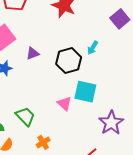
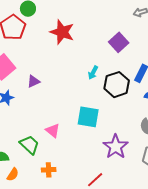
black hexagon: (69, 61) -> (117, 85), moved
pink triangle: (64, 104) -> (53, 131), moved
orange cross: (43, 142) -> (49, 170), turned 32

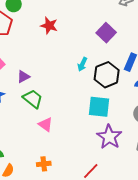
red star: (62, 32) -> (49, 26), size x0.7
cyan square: (88, 117) -> (99, 107), moved
green trapezoid: (29, 145) -> (33, 99), moved

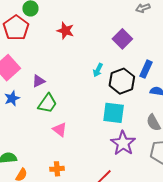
green trapezoid: (33, 99) -> (47, 103), turned 85

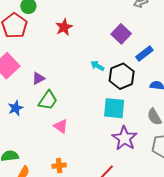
red star: (65, 31) -> (64, 27), turned 30
blue rectangle: (146, 69) -> (144, 54), moved, turned 30
cyan arrow: (98, 70) -> (97, 66), turned 96
blue star: (12, 98) -> (16, 108), moved

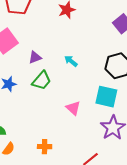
cyan arrow: (97, 66) -> (71, 61), moved
pink triangle: (61, 126) -> (73, 108), moved

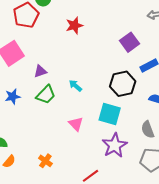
cyan arrow: (71, 61) -> (75, 86), moved
orange cross: (45, 147) -> (45, 161), turned 32

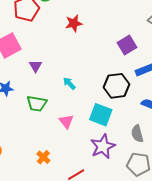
purple triangle: (40, 71) -> (36, 66), turned -48
green trapezoid: (46, 95) -> (37, 104), moved, turned 50
orange cross: (45, 161) -> (43, 157), moved

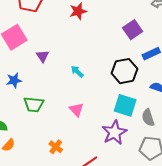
green trapezoid: (37, 104) -> (34, 104), moved
cyan square: (101, 115) -> (125, 105), moved

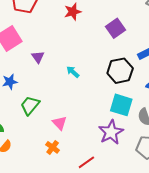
purple square: (133, 30) -> (116, 28), moved
green trapezoid: (34, 104) -> (30, 105), turned 125
pink triangle: (76, 110) -> (60, 123), moved

